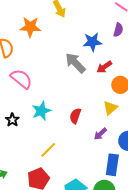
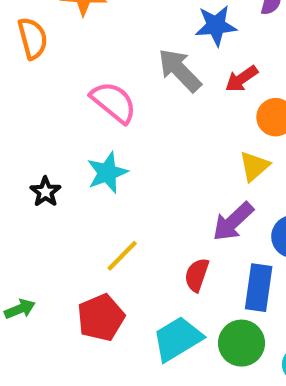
pink semicircle: (21, 79) -> (114, 102), moved
red semicircle: (75, 116) -> (197, 275), moved
purple arrow: (100, 134) -> (233, 222), size x1.5

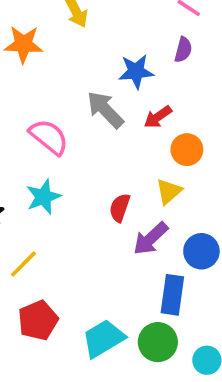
yellow line: (122, 256) -> (23, 264), moved
red semicircle: (197, 275) -> (120, 208), moved

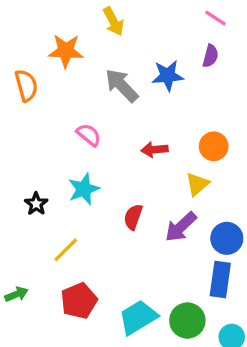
gray arrow: (105, 110) -> (122, 85), moved
red arrow: (158, 117) -> (155, 150), moved, turned 30
pink semicircle: (49, 137) -> (89, 135), size x0.7
red semicircle: (120, 208) -> (133, 217), moved
blue rectangle: (172, 295) -> (220, 279), moved

